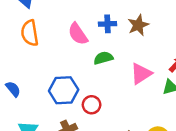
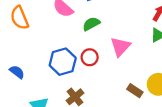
pink triangle: (141, 74) -> (120, 47), moved
red circle: (92, 105) -> (90, 57), moved

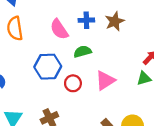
blue hexagon: (63, 62) -> (48, 67), moved

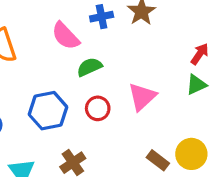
green semicircle: (83, 52) -> (89, 67), moved
blue hexagon: (48, 67) -> (48, 111), moved

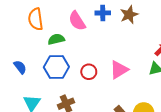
green semicircle: (89, 67) -> (56, 39), moved

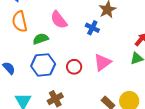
blue cross: (103, 13) -> (92, 28), moved, turned 32

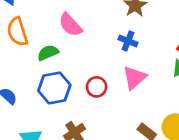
blue cross: (92, 28) -> (128, 41), moved

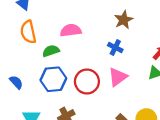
pink semicircle: (70, 25) -> (71, 30), turned 120
red circle: (97, 87) -> (87, 81), size x1.5

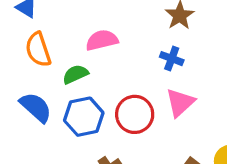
blue semicircle: (16, 82) -> (36, 107), moved, size x1.5

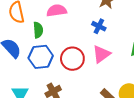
green semicircle: (75, 74) -> (38, 30), turned 105

